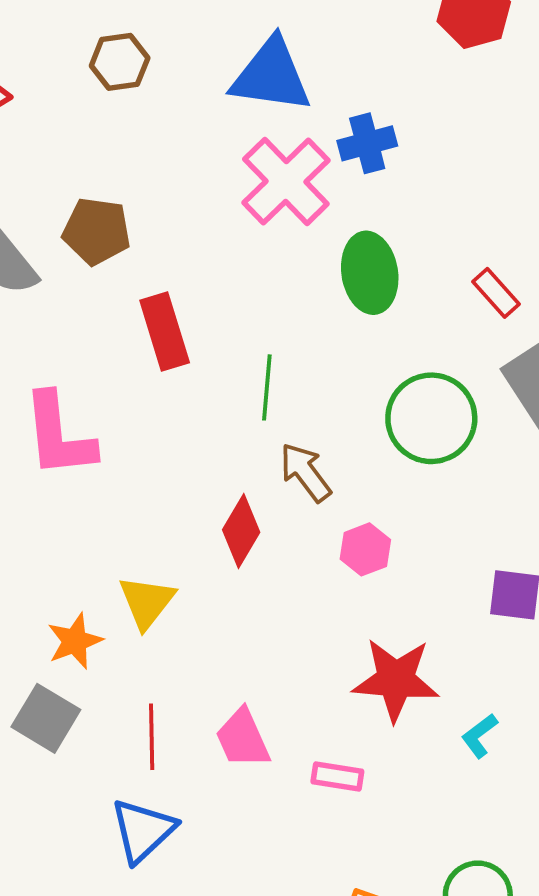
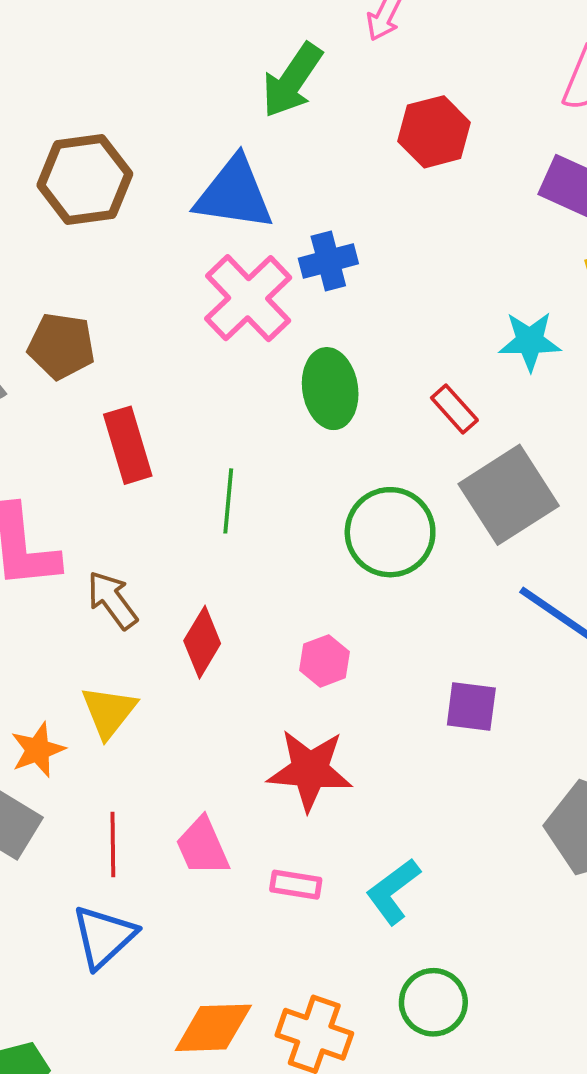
brown hexagon: (120, 62) -> (85, 179), size x1.6
brown arrow: (305, 472) -> (112, 600), moved
red star: (396, 680) -> (310, 770), moved
cyan L-shape: (480, 736) -> (393, 891), moved, size x1.5

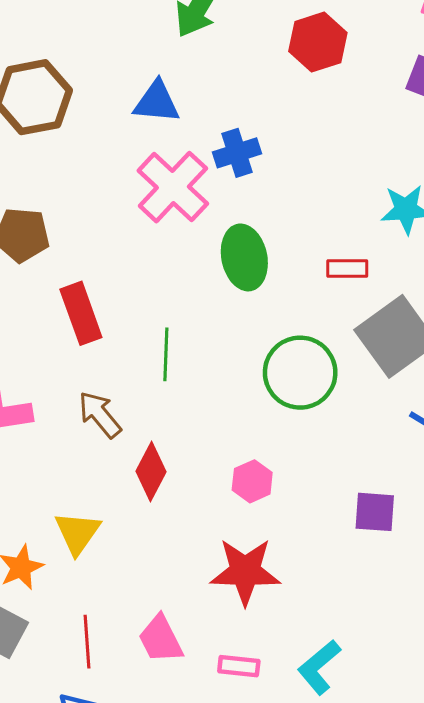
blue triangle: (234, 194) -> (157, 102), size x0.7
red rectangle: (454, 409) -> (347, 269), turned -45
brown arrow: (112, 600) -> (100, 415), moved

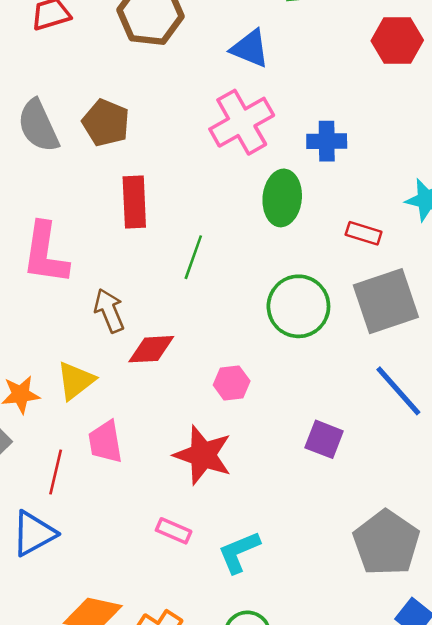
blue cross: (237, 153) -> (327, 141), moved
brown arrow: (100, 415) -> (109, 311), moved
red diamond: (151, 471) -> (151, 349), turned 42
pink trapezoid: (161, 639) -> (105, 442), moved

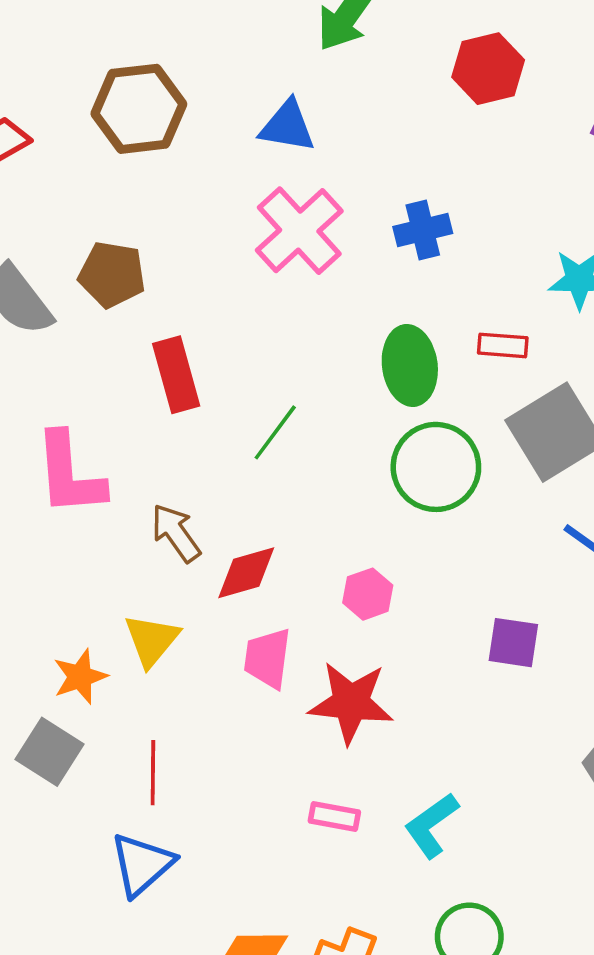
green ellipse: (282, 198) -> (410, 365), moved
green line: (193, 257) -> (275, 432), turned 30
pink trapezoid: (105, 442) -> (267, 658), moved, turned 30

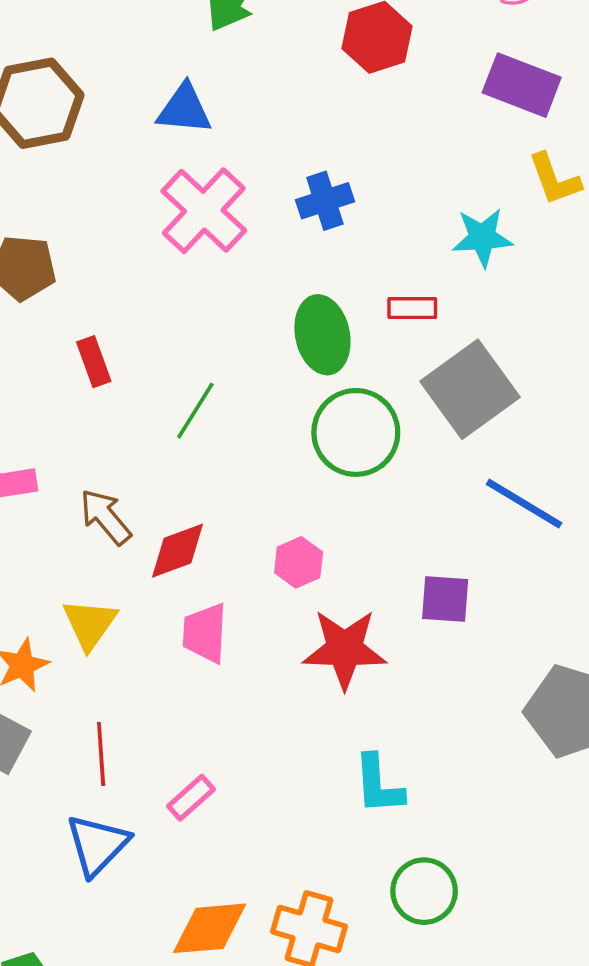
red rectangle: (176, 375) -> (94, 362), size x0.7
red star: (351, 703) -> (345, 649), moved
pink rectangle: (334, 817) -> (191, 798), moved, turned -48
cyan L-shape: (431, 825) -> (378, 785), turned -54

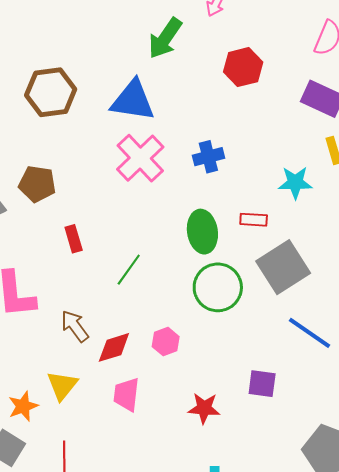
blue triangle: (184, 109) -> (133, 101), size x1.4
pink hexagon: (299, 562) -> (166, 342), moved
red star: (345, 649) -> (204, 408), size x0.7

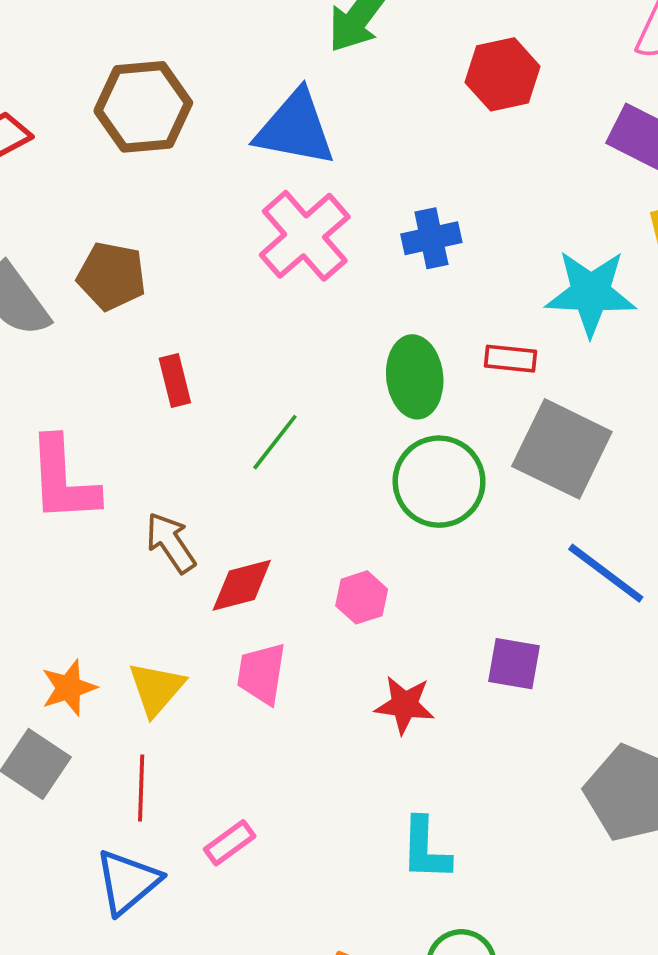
cyan star: (295, 183) -> (591, 293), size x1.4
gray square: (283, 267) -> (562, 449), turned -34
pink hexagon: (166, 342) -> (362, 597), moved
yellow triangle: (62, 385) -> (156, 689), moved

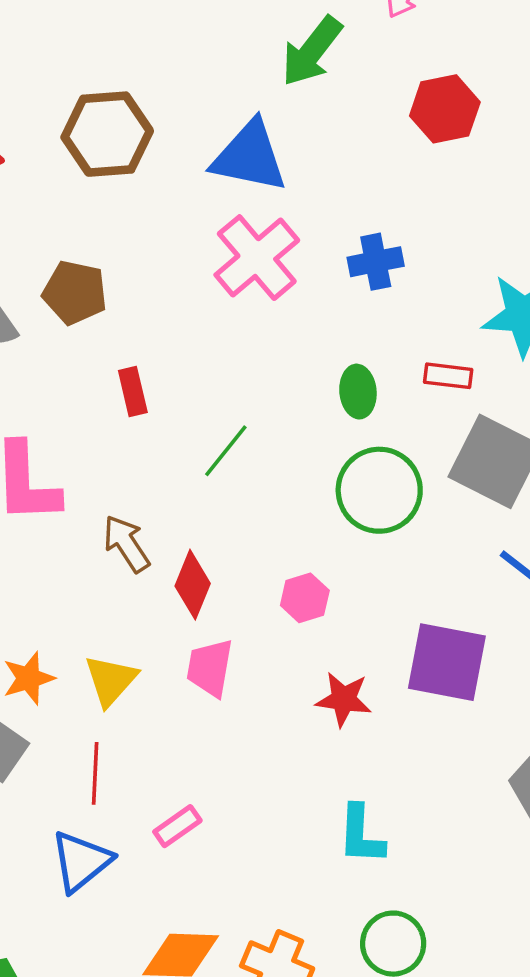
green ellipse: (415, 377) -> (358, 392), size x0.7
red diamond: (242, 585) -> (193, 585), turned -54
purple square: (514, 664) -> (447, 662), size x1.6

